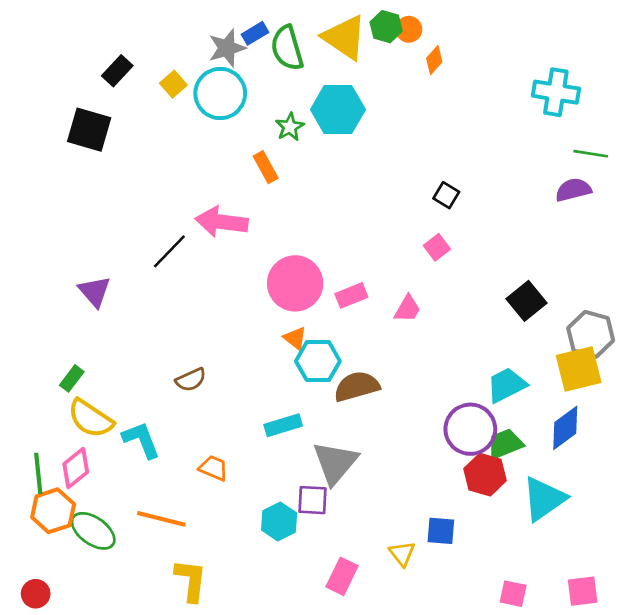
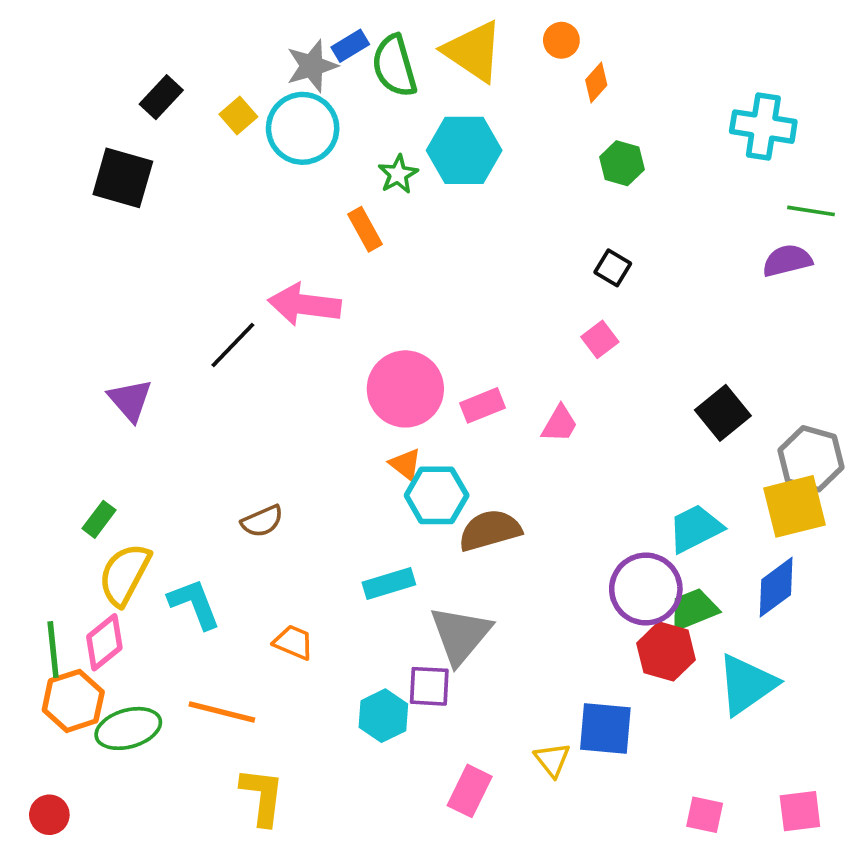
green hexagon: (386, 27) -> (622, 163), moved
yellow semicircle: (90, 419) -> (125, 574), turned 84
green ellipse: (93, 531) -> (128, 728), turned -51
blue square: (441, 531) -> (605, 728), size x1.4

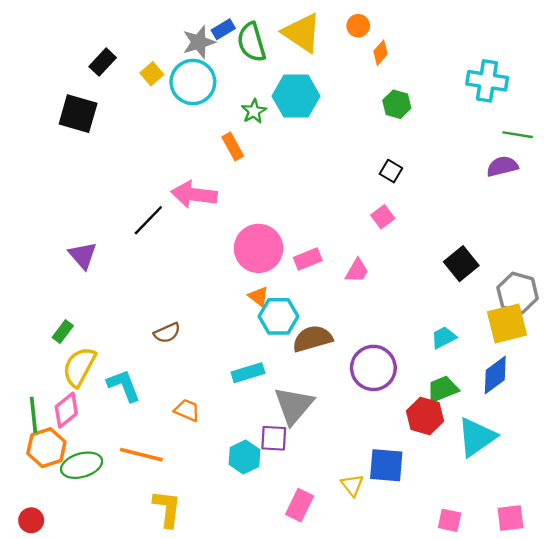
cyan trapezoid: (695, 528) -> (444, 337), size x0.7
purple circle: (646, 589) -> (373, 368), moved

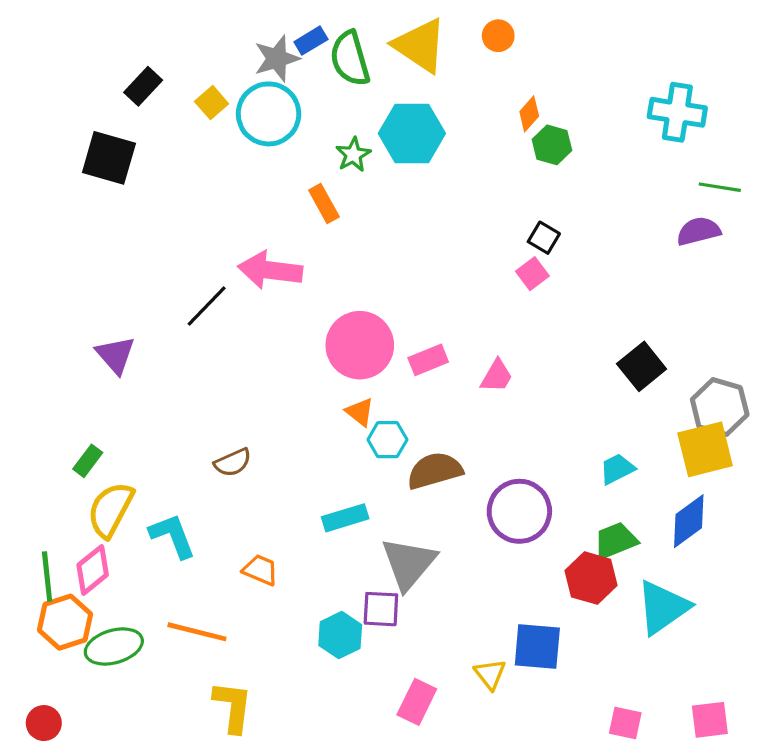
orange diamond: (380, 53) -> (529, 114), moved
pink square: (383, 217) -> (532, 274), moved
cyan hexagon: (278, 316) -> (387, 440), size x0.7

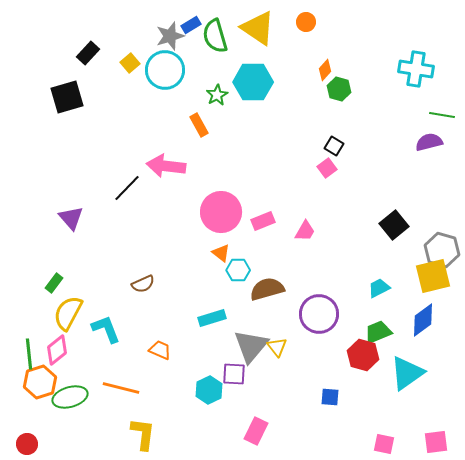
black square: (109, 158) -> (67, 97), turned -32
blue square: (537, 646) -> (330, 397), size x0.6
yellow triangle: (490, 674) -> (277, 347), moved

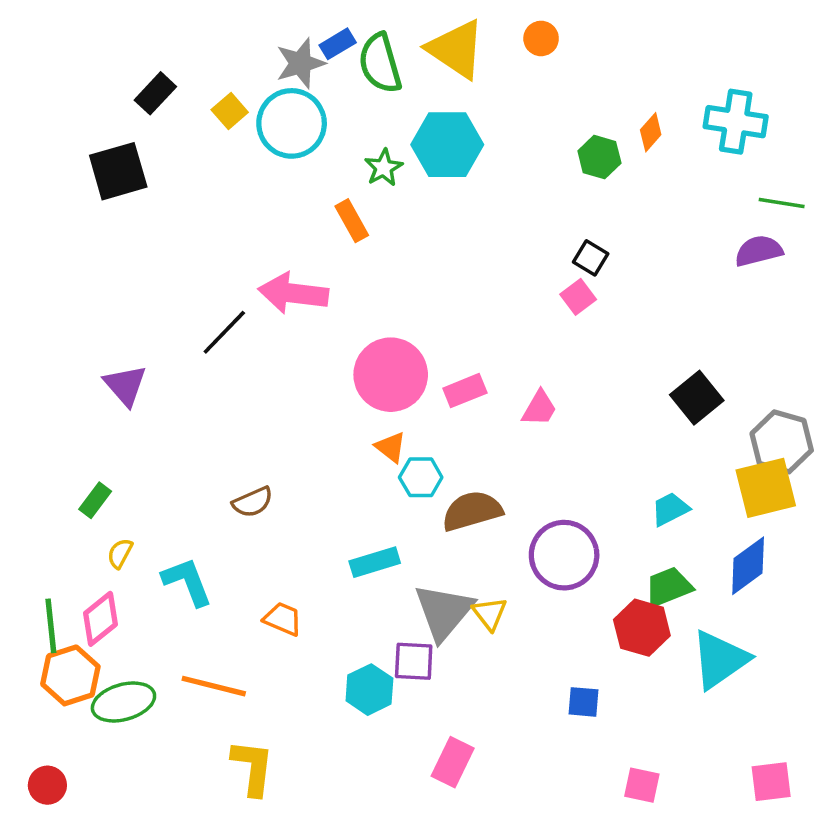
orange diamond: (325, 70) -> (651, 132), moved
yellow semicircle: (68, 313) -> (120, 553), size x0.5
pink square: (384, 444) -> (642, 785), moved

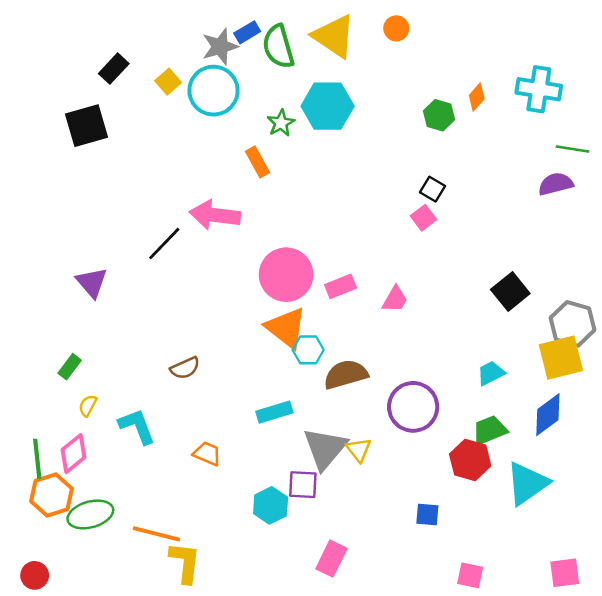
orange triangle: (391, 447) -> (286, 328), size x1.8
orange line: (214, 686) -> (156, 534), moved

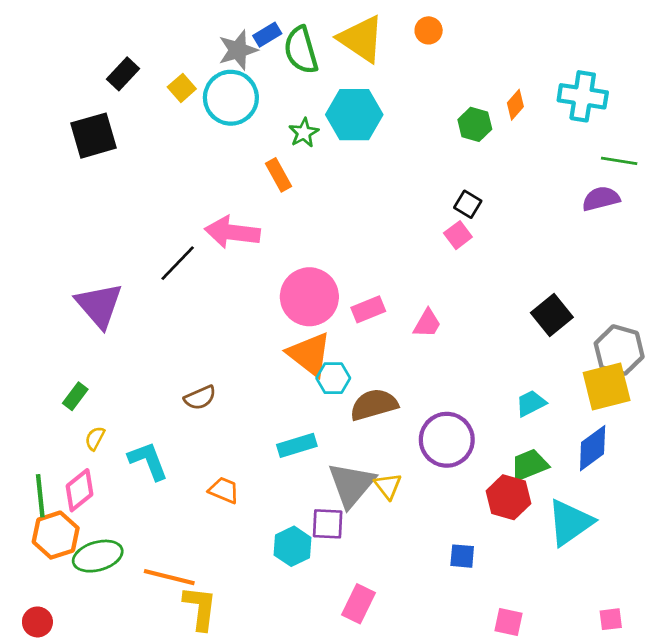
purple triangle: (92, 282) -> (99, 305), size x1.4
pink square: (565, 573) -> (611, 619), size x0.7

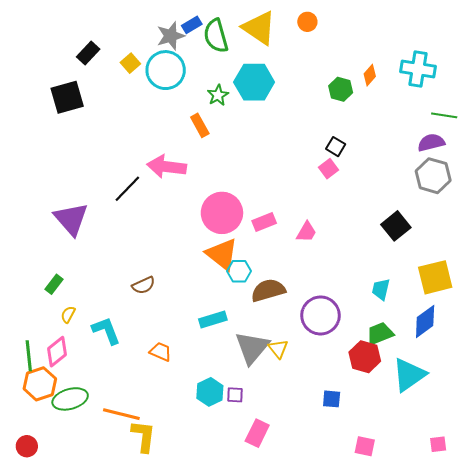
gray hexagon: (619, 350) -> (433, 176), moved
cyan trapezoid: (531, 403) -> (381, 289), turned -50
purple square: (328, 524) -> (235, 395), moved, size x0.7

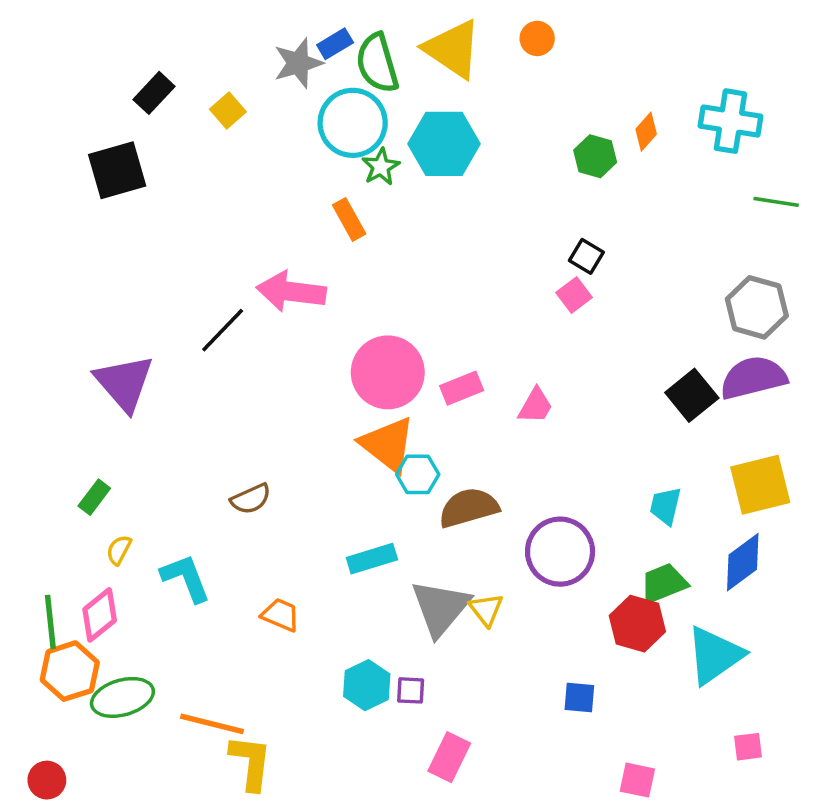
cyan circle: (166, 70) -> (353, 123), moved
purple semicircle: (431, 142) -> (753, 378), moved, size x1.4
pink square: (438, 444) -> (748, 747), moved

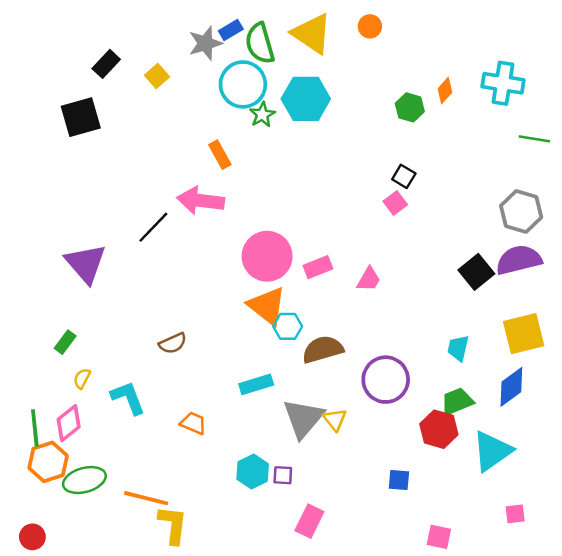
orange rectangle: (349, 219) -> (220, 155), moved

